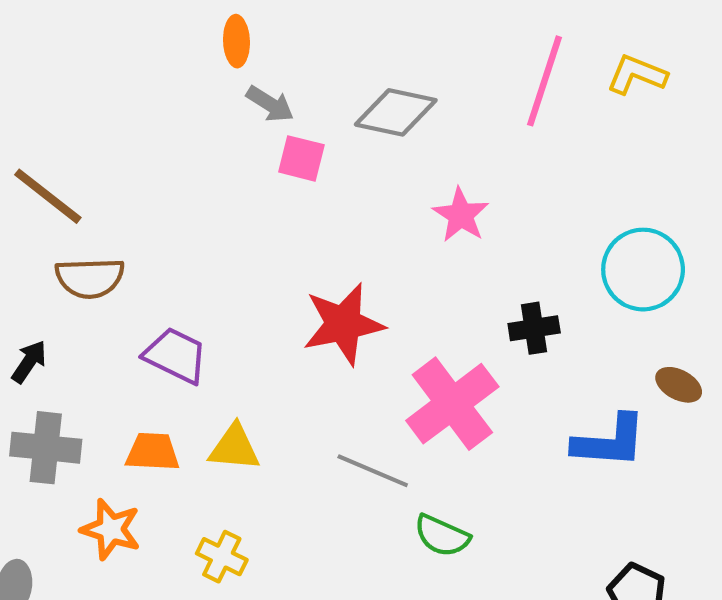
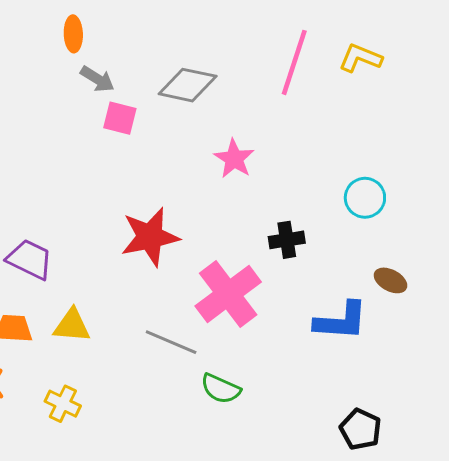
cyan circle: (643, 270) -> (365, 198), size x0.7

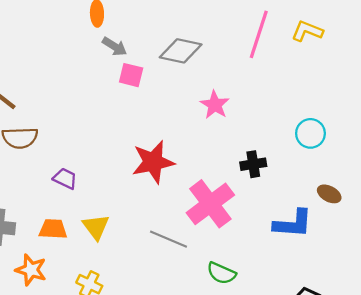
purple trapezoid: (30, 259) -> (65, 179), size x0.7
yellow triangle: (72, 326) -> (96, 227), turned 48
green semicircle: (221, 389) -> (221, 273), moved

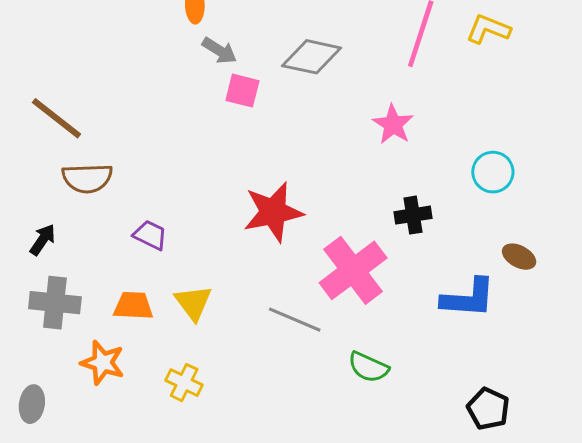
pink star: (215, 105) -> (393, 124), moved

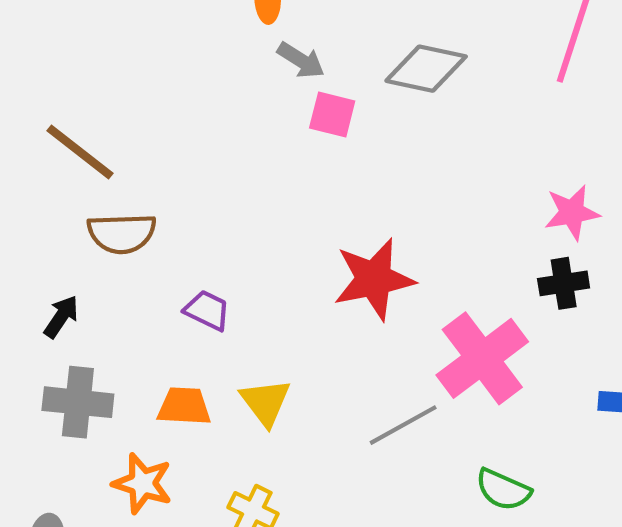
pink star: (393, 124) -> (572, 212), moved, turned 30
gray line: (295, 320) -> (403, 425), turned -52

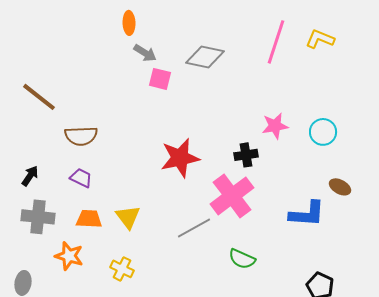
brown semicircle: (122, 233) -> (81, 136), moved
black cross: (564, 283) -> (246, 155), moved
purple trapezoid: (207, 310) -> (81, 178), moved

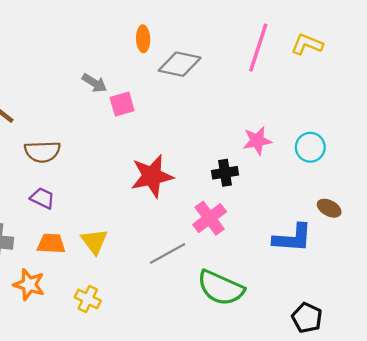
orange ellipse: (129, 23) -> (143, 39), moved
gray arrow: (145, 53) -> (94, 83), moved
pink square: (160, 79) -> (122, 104), moved, turned -30
pink cross: (232, 196) -> (210, 218), size x0.7
green semicircle: (242, 259) -> (221, 288), size x1.6

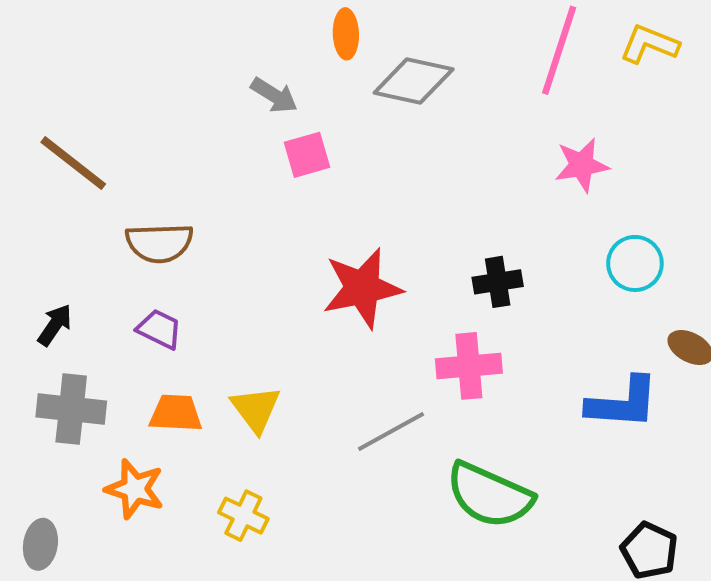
gray arrow: (94, 83) -> (274, 95), moved
pink star: (257, 141) -> (582, 165), moved
cyan circle: (310, 147) -> (635, 263), moved
pink cross: (210, 218) -> (469, 366), turned 32

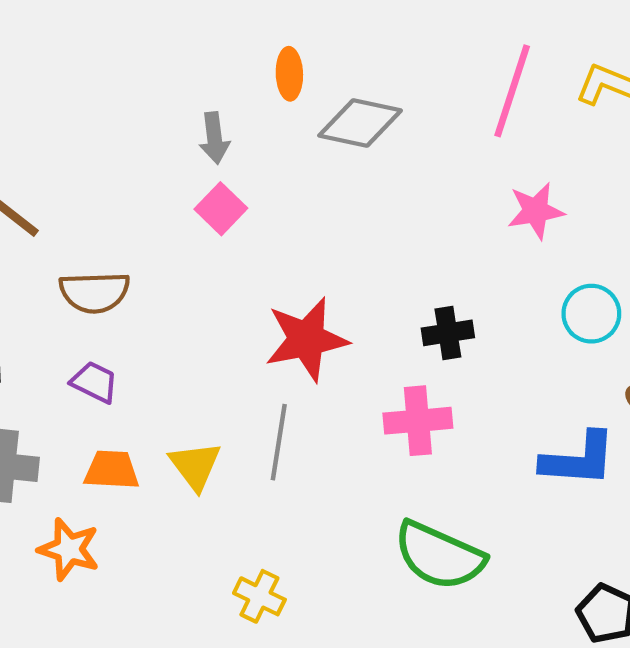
gray arrow: (274, 95) -> (214, 138), turned 51
pink square: (307, 155) -> (221, 209), moved, turned -30
gray line: (391, 432) -> (279, 442), moved, turned -52
yellow cross: (243, 516) -> (259, 596), moved

